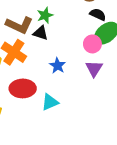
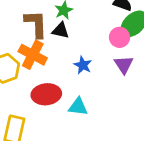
brown L-shape: (19, 25) -> (36, 24), turned -112
cyan triangle: (50, 102) -> (78, 107), turned 36

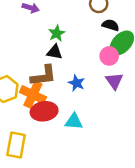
brown L-shape: (36, 24) -> (44, 76), moved, turned 88
orange cross: (33, 55) -> (33, 95), moved

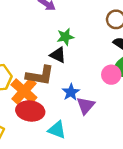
purple triangle: (114, 81) -> (86, 106), moved

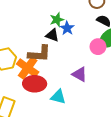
blue star: (71, 92) -> (67, 28), moved
purple triangle: (86, 106) -> (80, 74), turned -35

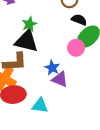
blue star: (67, 28) -> (52, 68), moved
black triangle: (52, 35) -> (26, 41), size x1.6

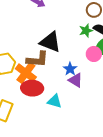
green star: (29, 24) -> (86, 31), moved

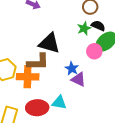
orange cross: (26, 73) -> (28, 77), turned -30
red ellipse: (32, 88) -> (37, 108), moved

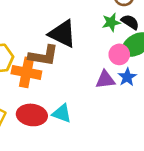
blue star: (72, 69) -> (127, 77), moved
purple triangle: (78, 79) -> (105, 80), moved, turned -42

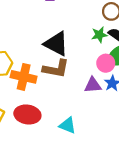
brown L-shape: (43, 56) -> (56, 69), moved
cyan triangle: (62, 113) -> (68, 125), moved

